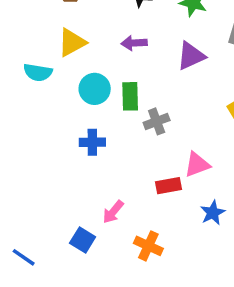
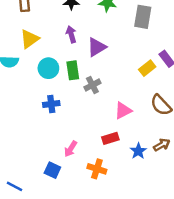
purple arrow: (134, 43) -> (71, 34), turned 84
purple triangle: (191, 56) -> (97, 47), moved
red rectangle: (168, 186) -> (110, 138), moved
blue star: (213, 213) -> (138, 151), moved

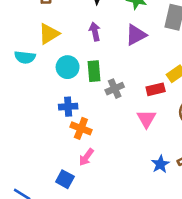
purple triangle: (97, 47) -> (136, 35), moved
pink triangle: (123, 111) -> (146, 119), turned -36
red rectangle: (110, 138) -> (156, 89), moved
orange cross: (97, 169) -> (81, 128), moved

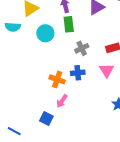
green rectangle: (94, 71) -> (69, 24), moved
blue cross: (68, 107) -> (78, 73), moved

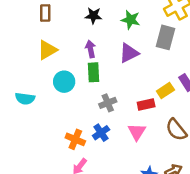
cyan semicircle: (13, 27) -> (25, 99), moved
blue cross: (78, 73) -> (101, 133), turned -32

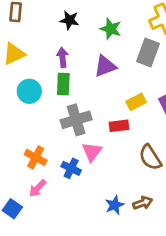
yellow rectangle: (165, 90) -> (136, 102), moved
gray cross: (108, 103) -> (76, 120), size x1.5
pink triangle: (137, 132) -> (92, 152), moved
blue cross: (101, 133) -> (71, 168), moved, turned -35

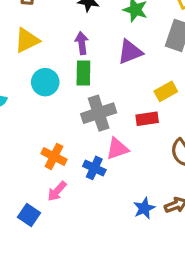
pink triangle: (92, 152) -> (117, 149), turned 35

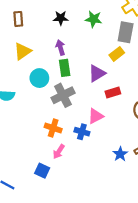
purple triangle: (130, 52) -> (97, 73), moved
yellow rectangle: (166, 91) -> (117, 54), moved
gray cross: (99, 113) -> (63, 95), moved

